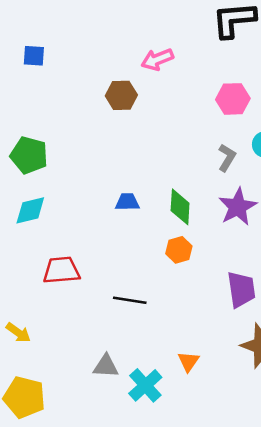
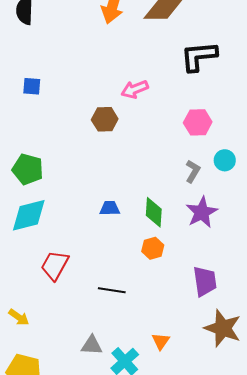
cyan diamond: (30, 210) -> (29, 215), size x1.4
red trapezoid: (61, 270) -> (55, 265), turned -56

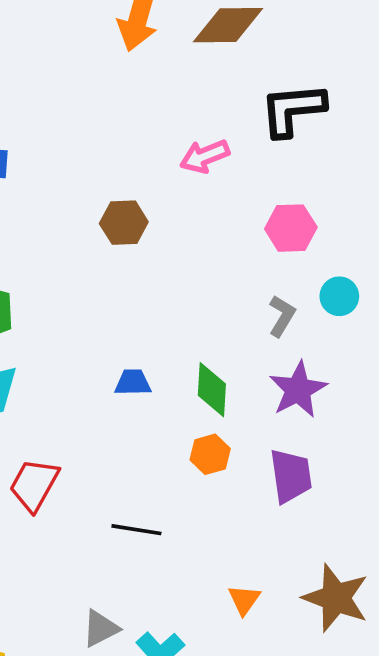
pink arrow: (135, 89) -> (205, 156), moved
purple trapezoid: (205, 281) -> (291, 476), moved
orange triangle: (161, 341) -> (244, 600), moved
gray triangle: (92, 345) -> (101, 628), turned -30

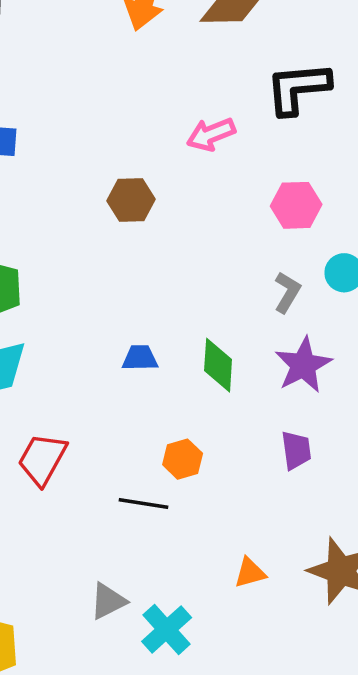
orange hexagon: (210, 454) -> (183, 459), moved
purple trapezoid: (291, 476) -> (296, 450), size x0.7
orange triangle: (244, 600) -> (250, 573), turned 40

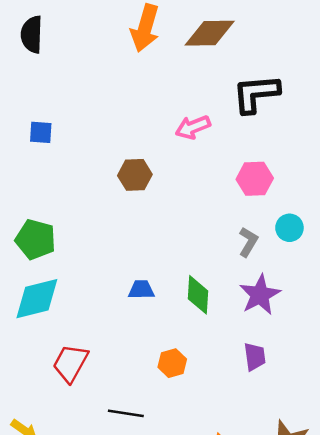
black line: (144, 503) -> (126, 413), moved

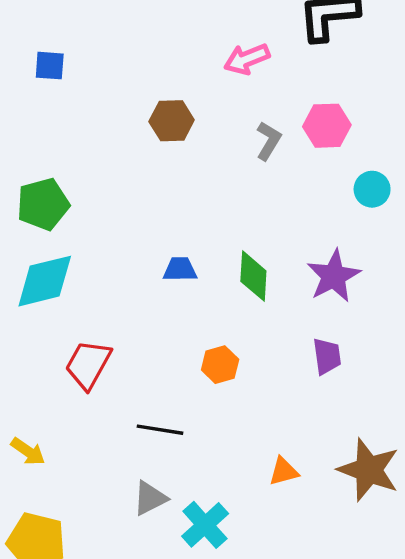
green pentagon: (36, 239) -> (43, 204), turned -30
gray L-shape: (248, 242) -> (268, 141), moved

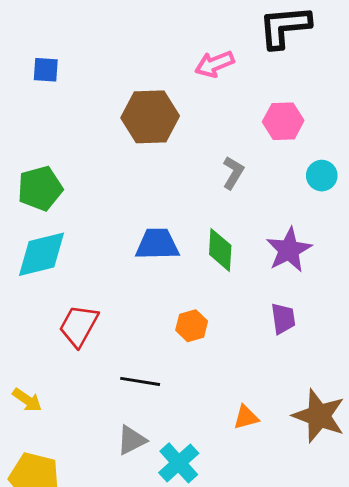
brown hexagon: (172, 121) -> (150, 117), size x1.5
gray L-shape: (268, 141) -> (233, 173), moved
blue trapezoid: (180, 269) -> (157, 244), size x1.5

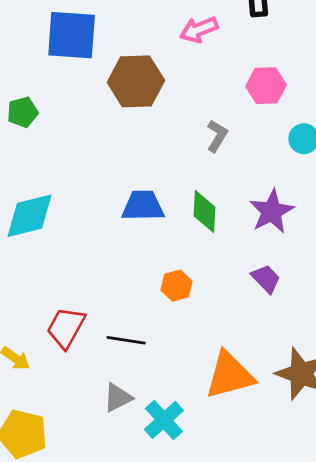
blue square: (46, 70) -> (72, 35), moved, size x2.0
green pentagon: (40, 188) -> (23, 112), moved, size x0.7
purple trapezoid: (283, 319) -> (266, 279), turned -36
red trapezoid: (79, 326) -> (66, 328), moved
orange triangle: (246, 417) -> (230, 375), size x2.0

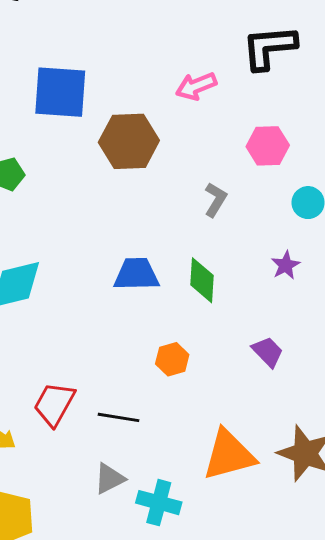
purple star: (272, 211) -> (286, 265), moved, size x0.6
cyan cross: (164, 420) -> (159, 503), turned -33

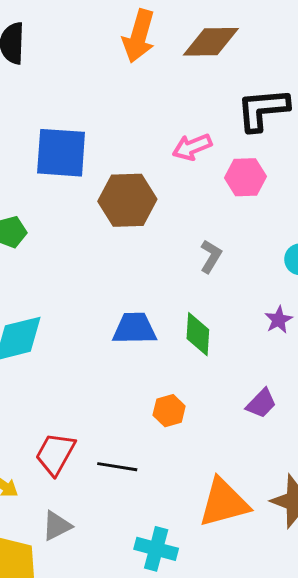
pink hexagon: (268, 146) -> (245, 177), moved
purple trapezoid: (268, 352) -> (261, 403), turned 88
gray triangle: (110, 479) -> (57, 526), moved

